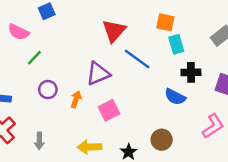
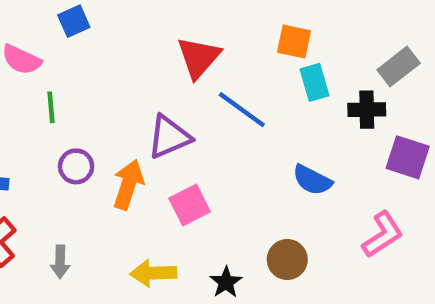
green line: (34, 58) -> (51, 107), turned -49
black cross: (191, 72) -> (367, 110), moved
orange arrow: (76, 99) -> (128, 185), size x1.5

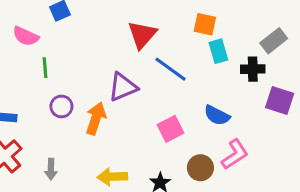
pink square: (190, 205) -> (171, 129), moved
pink L-shape: (383, 235) -> (235, 154), moved

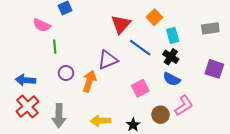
orange square: (205, 24) -> (154, 17), moved, turned 35
gray rectangle: (274, 41) -> (210, 28), turned 30
black cross: (253, 69) -> (171, 57), moved, turned 35
gray arrow: (51, 169) -> (59, 116), size x1.6

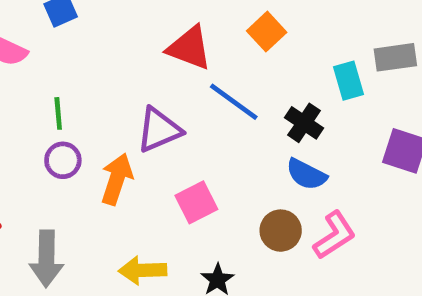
red triangle: (121, 24) -> (189, 48), turned -50
cyan rectangle: (173, 35) -> (349, 81), moved
green line: (55, 47) -> (58, 113), moved
pink square: (140, 88) -> (196, 202), moved
brown circle: (160, 115) -> (281, 231), moved

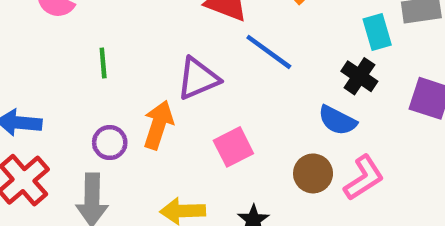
black cross: (304, 123) -> (359, 76), moved
purple circle: (63, 160) -> (110, 143), moved

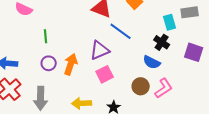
purple triangle: (198, 78) -> (100, 50), moved
purple circle: (110, 143) -> (49, 63), moved

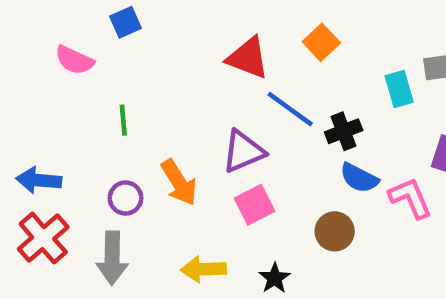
black cross: (162, 42) -> (344, 131), moved, turned 35
purple circle: (49, 63) -> (126, 198), moved
orange arrow: (71, 64) -> (179, 182), turned 130
pink L-shape: (164, 88) -> (410, 198), moved, turned -80

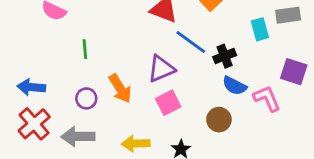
gray arrow: (112, 258) -> (78, 137), turned 88

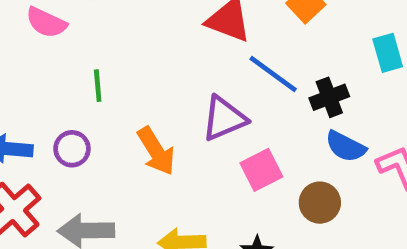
purple circle: (86, 98) -> (72, 149), moved
pink square: (168, 103) -> (261, 170), moved

